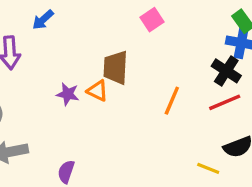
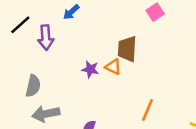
orange line: (172, 101) -> (148, 110), moved

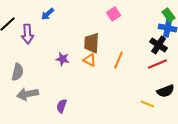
orange triangle: (113, 67) -> (90, 60), moved
orange line: (148, 110) -> (119, 60), moved

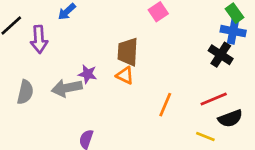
orange line: (119, 60) -> (165, 105), moved
red line: (158, 64) -> (214, 99), moved
gray arrow: (28, 94) -> (67, 88), moved

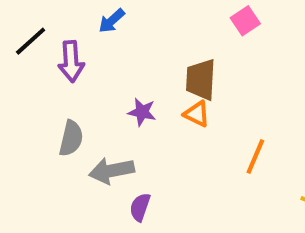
gray arrow: (67, 88) -> (112, 171), moved
gray semicircle: (25, 92) -> (71, 138), moved

